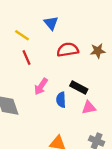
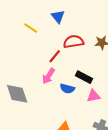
red line: (27, 57) -> (55, 56), moved, turned 64
blue semicircle: (61, 100) -> (67, 89), turned -72

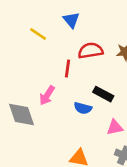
red line: (55, 56) -> (67, 69), turned -32
pink arrow: (48, 76) -> (47, 95), moved
pink triangle: (93, 96) -> (115, 127), moved

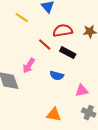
red line: (67, 69) -> (45, 45), turned -56
black rectangle: (103, 94) -> (68, 53), moved

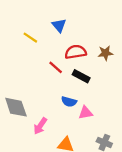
pink arrow: (29, 66) -> (40, 126), moved
pink triangle: (82, 91) -> (86, 113), moved

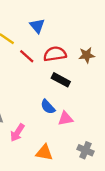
red line: (56, 67) -> (27, 56), moved
blue semicircle: (69, 102) -> (48, 107), turned 32

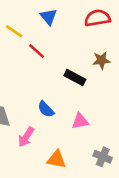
red semicircle: (55, 54) -> (97, 18), moved
brown star: (87, 55) -> (101, 60), moved
blue semicircle: (48, 107) -> (46, 109), moved

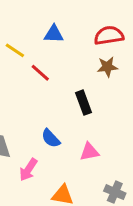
blue triangle: (49, 17) -> (54, 34), turned -48
brown star: (101, 60) -> (107, 67), moved
black rectangle: (75, 78) -> (83, 103), turned 42

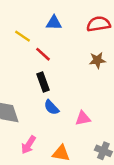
brown star: (107, 67) -> (97, 60), moved
black rectangle: (83, 103) -> (43, 82), moved
pink arrow: (28, 170) -> (28, 145), moved

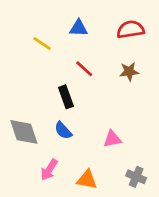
red line: (43, 54) -> (84, 69), moved
blue semicircle: (51, 107) -> (63, 131), moved

